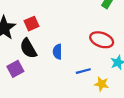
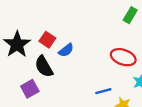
red square: (32, 24) -> (47, 40), turned -32
blue semicircle: (57, 52) -> (66, 50), moved, turned -128

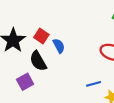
blue semicircle: (66, 50) -> (59, 46), turned -80

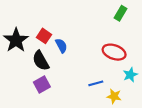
purple square: (25, 82) -> (42, 84), moved

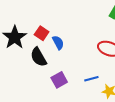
purple square: (42, 84) -> (59, 80), moved

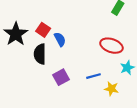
black semicircle: (38, 57) -> (40, 54), turned 30

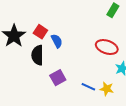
blue line: (94, 76) -> (88, 87), moved, turned 40

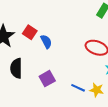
black semicircle: (37, 55) -> (16, 68), moved

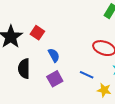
blue semicircle: (46, 42) -> (54, 55), moved
blue line: (78, 88) -> (87, 75), moved

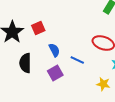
red square: (37, 33) -> (38, 28), turned 32
blue line: (87, 75) -> (77, 60), moved

